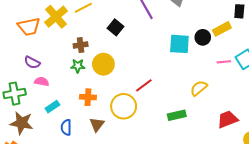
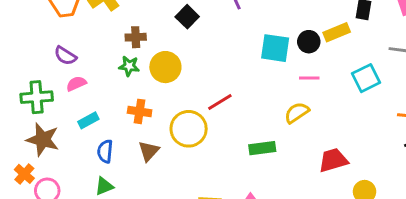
pink line: (224, 62) -> (309, 78), moved
pink semicircle: (42, 81) -> (76, 84), turned -40

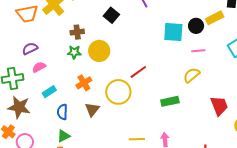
purple semicircle: (65, 56) -> (30, 49), turned 126
orange cross: (140, 111) -> (84, 83), turned -35
red trapezoid: (333, 160) -> (219, 106), turned 90

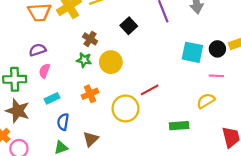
brown cross: (77, 32) -> (90, 39), turned 32
pink semicircle: (39, 67) -> (44, 71), turned -48
brown triangle: (92, 109) -> (91, 139), moved

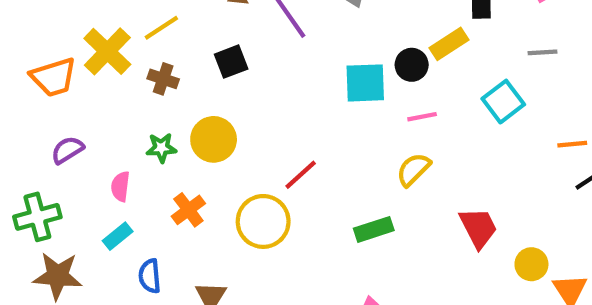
black square: (129, 26) -> (231, 62), turned 35
brown cross: (90, 39) -> (163, 79), moved
pink semicircle: (44, 71) -> (120, 186), moved

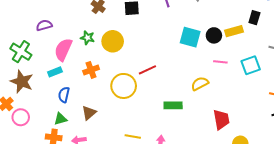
pink line: (422, 117) -> (220, 62), moved
pink semicircle: (120, 186) -> (63, 50), size x1.6
green cross: (37, 217) -> (21, 52), turned 30

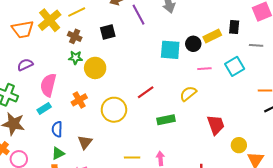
black rectangle: (254, 18) -> (234, 27), moved
green star: (88, 38) -> (75, 58), moved
red line: (147, 70) -> (146, 92), moved

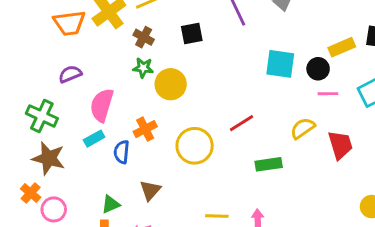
black circle: (193, 44) -> (318, 69), moved
red trapezoid: (216, 125) -> (340, 145), moved
blue semicircle: (57, 129) -> (122, 152), moved

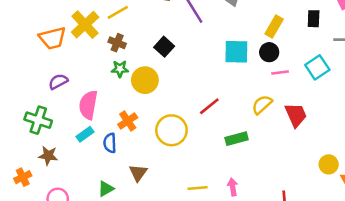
black square: (192, 33) -> (164, 47), moved, turned -30
yellow rectangle: (342, 47) -> (274, 27), moved, turned -30
brown star: (49, 158) -> (48, 156), size x0.7
orange cross: (31, 193) -> (23, 177), moved, turned 30

